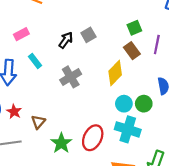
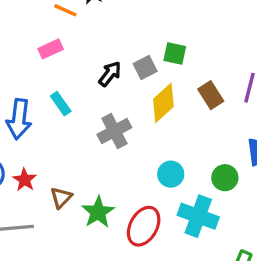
green square: (134, 28) -> (175, 53), moved, turned 32
pink rectangle: (21, 34) -> (51, 49), moved
yellow diamond: (115, 73) -> (163, 103), moved
cyan circle: (124, 104) -> (171, 174), moved
green star: (61, 143) -> (98, 212), moved

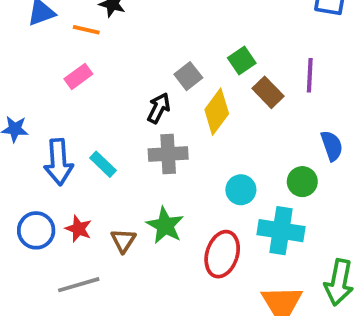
green square: (175, 53) -> (242, 61), moved, turned -35
black arrow: (110, 74) -> (159, 108), moved
cyan rectangle: (61, 104) -> (103, 164), moved
gray cross: (114, 131) -> (168, 154), turned 36
green star: (98, 212) -> (165, 225), moved

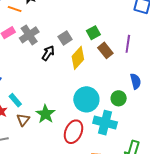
gray cross: (168, 154) -> (29, 35), moved, turned -36
cyan rectangle: (103, 164) -> (15, 100), moved
cyan circle: (241, 190) -> (86, 99), size x1.6

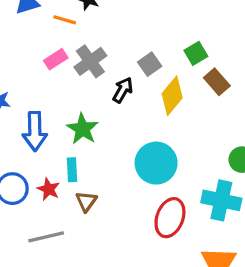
cyan circle: (86, 99) -> (156, 163), moved
cyan rectangle: (15, 100) -> (72, 170), turned 40
green star: (45, 114) -> (83, 129), moved

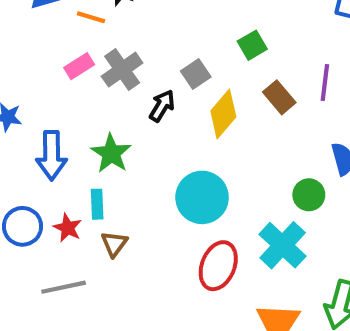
green square: (196, 53) -> (252, 45), moved
cyan cross: (221, 200) -> (283, 245), turned 30

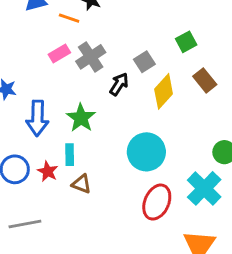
brown triangle: (114, 244) -> (81, 184), turned -48
gray line: (64, 287) -> (25, 224), moved

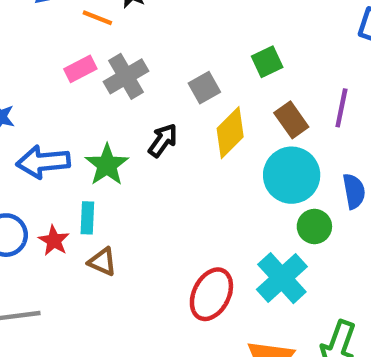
black arrow: (119, 84) -> (163, 140), moved
blue arrow: (37, 118) -> (43, 162), turned 80
cyan circle: (146, 152) -> (292, 175), moved

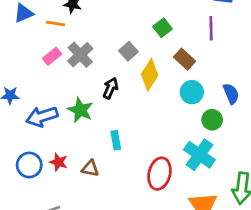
purple line: (341, 108) -> (211, 28), moved
cyan circle: (292, 175) -> (192, 92), size x0.7
cyan rectangle: (87, 218) -> (116, 140), moved

